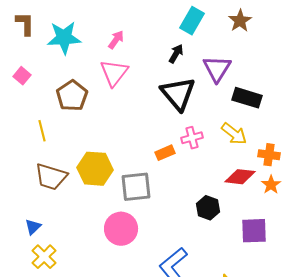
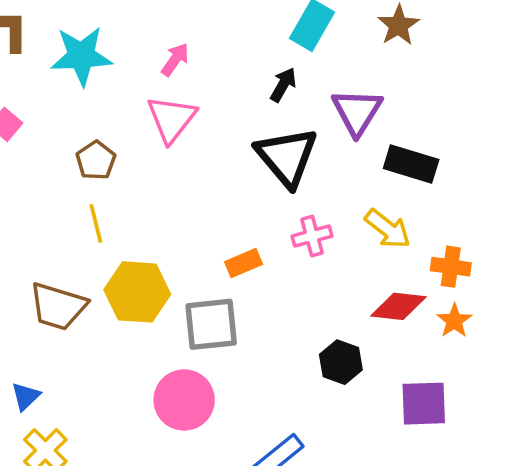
brown pentagon: (72, 96) -> (96, 160), size x0.7
yellow line: (42, 131) -> (96, 223), moved
orange rectangle: (165, 153) -> (244, 263), moved

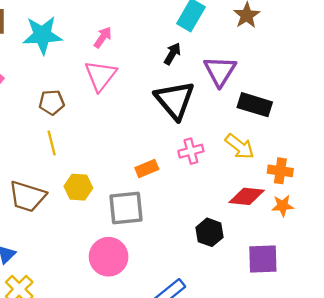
brown pentagon: (96, 160) -> (52, 102), turned 30
yellow hexagon: (137, 292) -> (78, 187), size x0.7
orange star: (454, 321) -> (283, 206), turned 30

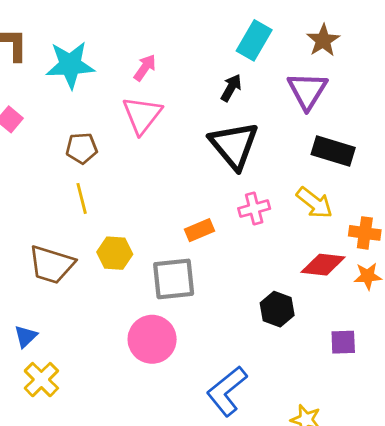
purple triangle: (220, 71) -> (307, 91), moved
purple square: (263, 259) -> (343, 342), size x0.7

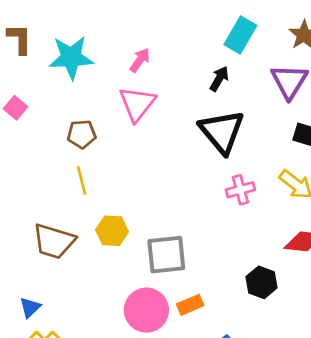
orange rectangle: (199, 230) -> (190, 305), moved

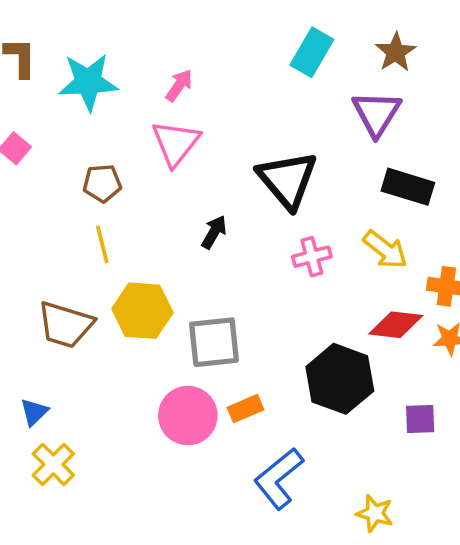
black arrow: (219, 79) -> (214, 232), moved
yellow hexagon: (112, 231) -> (142, 311), size x1.4
black hexagon: (262, 282) -> (340, 379), size x1.6

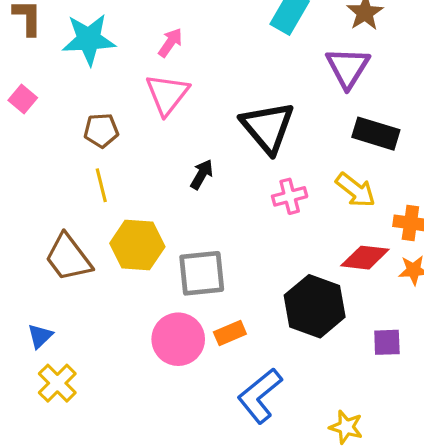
brown trapezoid: (66, 325) -> (68, 258), turned 36

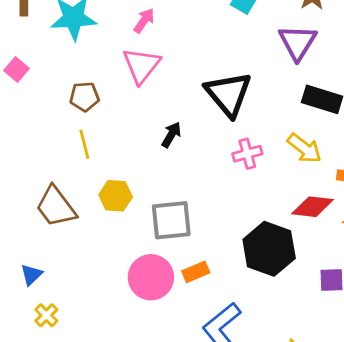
yellow hexagon: (137, 245) -> (116, 196), size x0.7
yellow cross: (57, 383) -> (46, 315), size x0.7

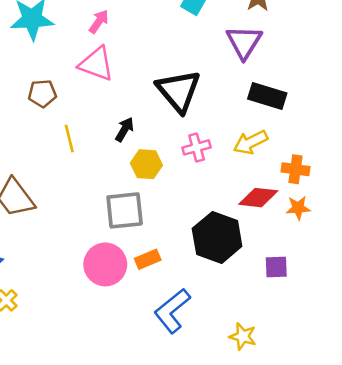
pink triangle: (141, 65) -> (96, 64), turned -48
yellow line: (84, 144) -> (69, 138), moved
yellow arrow: (304, 148) -> (251, 142), turned 116
yellow hexagon: (116, 196) -> (146, 164), moved

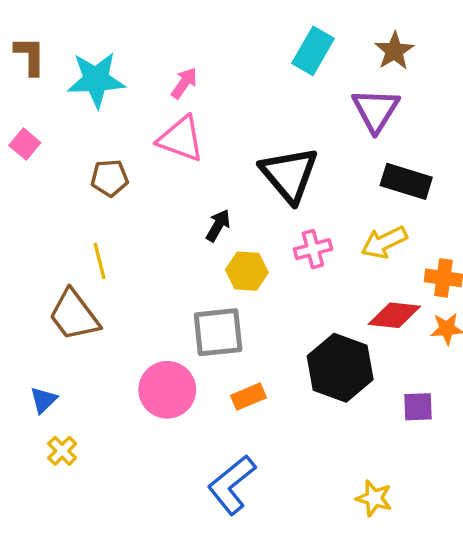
yellow line: (69, 138) -> (99, 261), moved
pink circle: (105, 264) -> (167, 390), moved
blue L-shape: (172, 311) -> (232, 485), moved

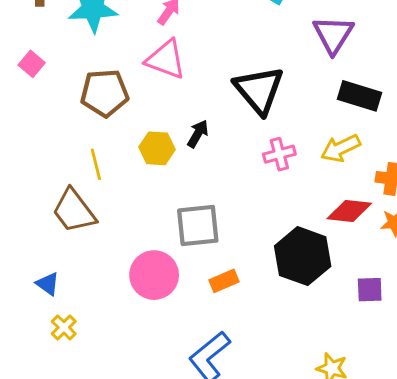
brown pentagon: (110, 178) -> (105, 93), size x1.5
yellow hexagon: (247, 271) -> (157, 148), moved
blue triangle: (44, 400) -> (48, 284), turned -40

